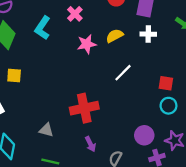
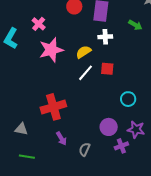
yellow semicircle: (115, 36) -> (84, 52), moved
pink star: (87, 44) -> (51, 50), size x1.4
red square: (166, 83) -> (107, 69), moved

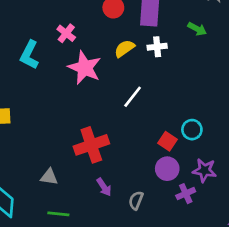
pink star: (51, 50) -> (85, 68), turned -30
yellow semicircle: (84, 52) -> (124, 49), moved
red square: (107, 69) -> (168, 141), moved, turned 32

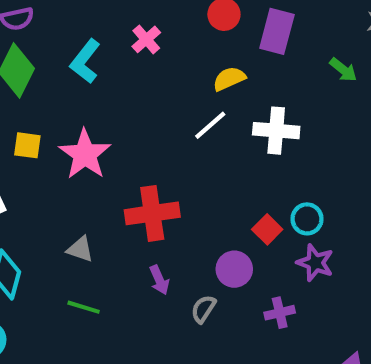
white cross: (157, 47) -> (276, 131), moved, size x1.5
pink star: (85, 68) -> (85, 154), moved
white line: (133, 97) -> (210, 125), moved
purple circle: (167, 169) -> (234, 269), moved
purple star: (204, 170) -> (315, 263), moved

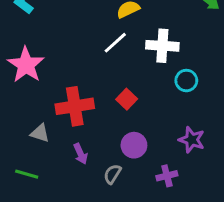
cyan circle: (307, 219) -> (186, 81), moved
red square: (267, 229) -> (127, 99), moved
gray triangle: (80, 249) -> (40, 133), moved

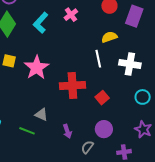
white line: (115, 43) -> (98, 59), turned -66
cyan circle: (186, 81) -> (143, 97), moved
red cross: (75, 106) -> (72, 85), moved
green line: (27, 174) -> (27, 131), moved

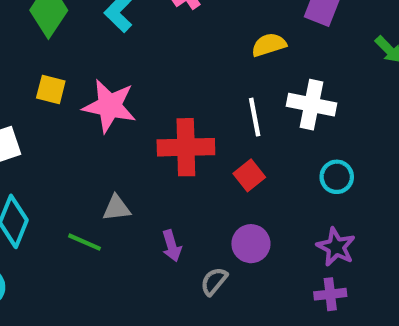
white line: (98, 59) -> (255, 117), moved
pink star: (37, 68) -> (109, 106), turned -30
gray triangle: (41, 115) -> (117, 208), turned -32
purple cross: (124, 152) -> (330, 294), moved

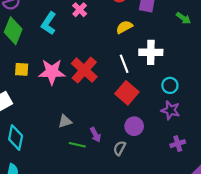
red cross: (186, 147) -> (84, 70), moved, turned -36
red square: (249, 175) -> (127, 93), size x1.5
green line: (85, 242) -> (77, 145), moved
purple star: (336, 247) -> (170, 110), moved

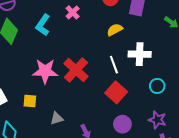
yellow square: (22, 69) -> (30, 101), moved
purple star: (170, 110) -> (157, 120), moved

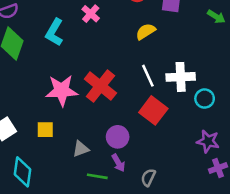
white cross: (140, 54) -> (181, 77), moved
purple circle: (122, 124) -> (118, 137), moved

